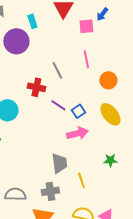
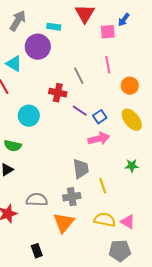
cyan rectangle: (32, 21) -> (54, 27), turned -64

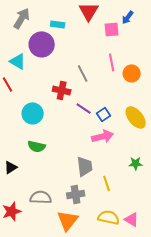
orange circle: (130, 86) -> (132, 73), moved
green semicircle: (13, 146) -> (37, 146), moved

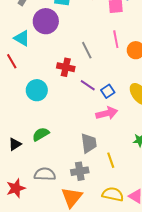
green semicircle: (37, 146) -> (41, 134), moved, turned 138

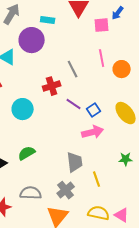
red cross: (66, 67) -> (52, 86), turned -30
gray cross: (80, 171) -> (66, 190), turned -30

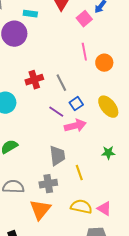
pink square: (102, 25) -> (84, 19), turned -35
gray line: (73, 69) -> (61, 83), moved
purple line: (74, 104) -> (56, 112), moved
gray cross: (66, 190) -> (48, 184), turned 30

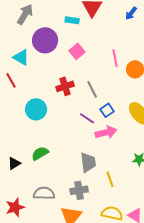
cyan rectangle: (30, 14) -> (72, 20), moved
pink square: (84, 19) -> (77, 51), moved

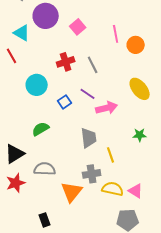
blue square: (107, 110) -> (65, 102), moved
black triangle: (14, 163) -> (15, 154), moved, size x1.5
gray cross: (79, 190) -> (92, 174), moved

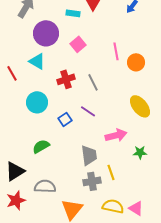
cyan triangle: (22, 33) -> (37, 61), moved
pink arrow: (107, 108) -> (116, 135), moved
gray cross: (92, 174) -> (92, 181), moved

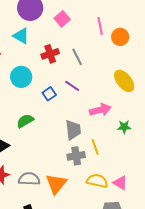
gray semicircle: (45, 186) -> (29, 179), moved

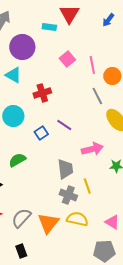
pink square: (62, 19) -> (67, 59), moved
gray line: (77, 57) -> (97, 96), moved
gray cross: (76, 156) -> (68, 195), turned 30
gray semicircle: (29, 179) -> (21, 218), turned -50
yellow semicircle: (97, 181) -> (77, 219), moved

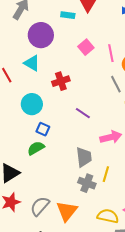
blue square: (41, 133) -> (43, 129), moved, turned -32
yellow line: (87, 186) -> (106, 174), turned 35
yellow semicircle: (77, 219) -> (108, 216), moved

